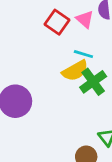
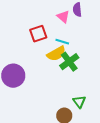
red square: (57, 22) -> (38, 34), moved, turned 36

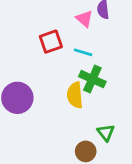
yellow semicircle: (56, 54) -> (75, 95), moved, turned 114
green cross: (69, 62) -> (92, 79), turned -30

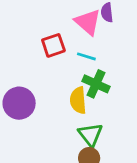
pink triangle: (84, 19) -> (88, 22), size x1.5
green triangle: (106, 133) -> (90, 135), moved, size x1.4

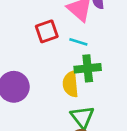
green cross: (96, 84) -> (88, 68), turned -30

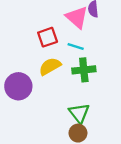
yellow semicircle: (70, 84) -> (50, 66), moved, turned 65

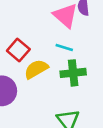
red square: (48, 37) -> (18, 50), moved, turned -30

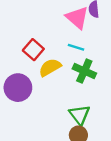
green cross: (73, 73) -> (84, 71), turned 30

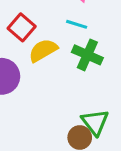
green triangle: (80, 115) -> (95, 122), moved

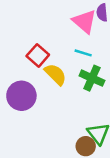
yellow semicircle: (43, 50) -> (55, 74), turned 75

